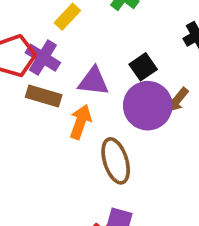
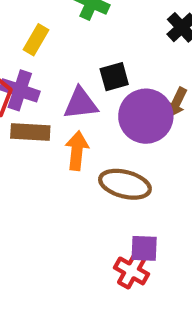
black square: (143, 67) -> (114, 77), moved, turned 32
brown ellipse: (116, 161) -> (125, 184), turned -45

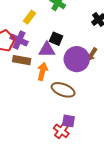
black square: (114, 77) -> (56, 39), moved, turned 32

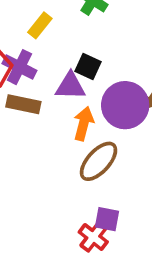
orange arrow: (42, 71) -> (84, 124), moved
brown ellipse: (63, 90) -> (99, 161), turned -70

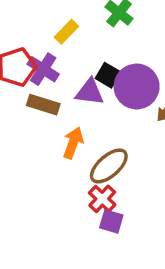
purple circle: (125, 105) -> (137, 86), moved
orange arrow: (84, 124) -> (73, 143), moved
red cross: (93, 237) -> (102, 199), moved

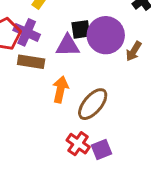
black square: (108, 75) -> (81, 29), turned -30
red cross: (102, 199) -> (78, 144), moved
purple square: (111, 221) -> (102, 149), turned -30

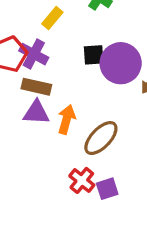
purple triangle: (68, 46) -> (36, 113), moved

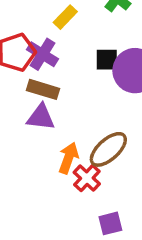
orange arrow: (67, 119) -> (69, 158), moved
red cross: (82, 180) -> (87, 178), moved
purple square: (107, 189) -> (110, 223), moved

